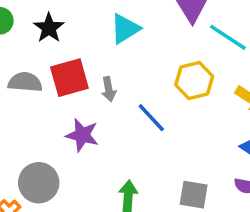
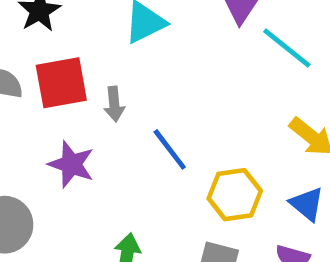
yellow hexagon: (194, 81) -> (235, 195), moved

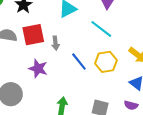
cyan line: (287, 48) -> (101, 29), moved
yellow hexagon: (235, 195) -> (106, 62), moved

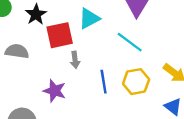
red square: (33, 35) -> (60, 35), moved
blue line: (79, 62) -> (104, 82), turned 30

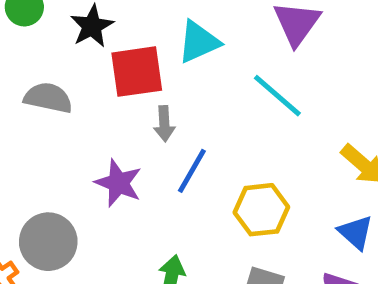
blue line: (104, 82) -> (192, 171), moved, turned 35
yellow hexagon: (136, 82) -> (261, 210), moved

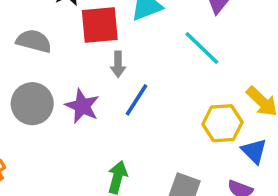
yellow hexagon: (261, 210) -> (222, 123), moved
gray circle: (48, 242) -> (32, 104), moved

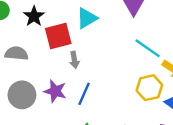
cyan line: (202, 48) -> (148, 48), moved
blue line: (137, 100) -> (84, 94), moved

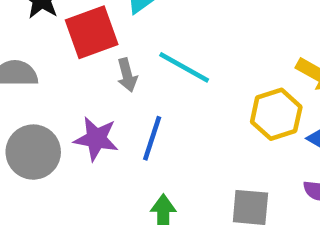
cyan line: (148, 48) -> (184, 67), moved

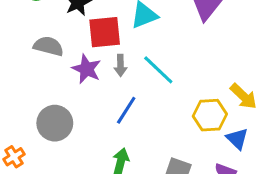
purple star: (96, 139) -> (86, 69), moved
gray circle: (33, 152) -> (55, 123), moved

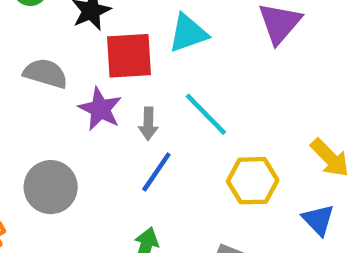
gray arrow: (120, 65) -> (148, 124), moved
yellow hexagon: (210, 115) -> (253, 181), moved

